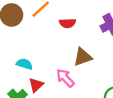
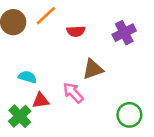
red triangle: (36, 85) -> (41, 101), turned 35

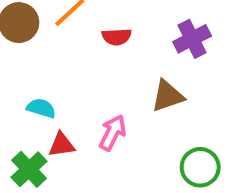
brown triangle: (93, 69) -> (168, 96), moved
pink arrow: (73, 93) -> (113, 133), turned 70

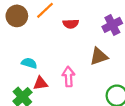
pink arrow: (113, 133) -> (69, 77), turned -30

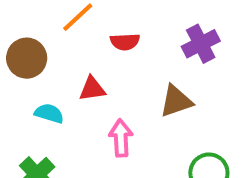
brown circle: (17, 16) -> (27, 58), moved
red triangle: (40, 83) -> (92, 89), moved

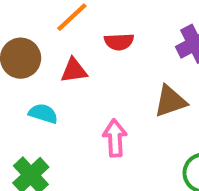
red triangle: (92, 89) -> (74, 70), moved

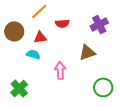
cyan semicircle: (43, 114) -> (33, 54), moved

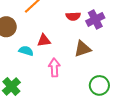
red semicircle: (62, 23) -> (73, 16), moved
red triangle: (40, 37) -> (44, 40), moved

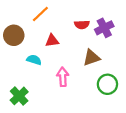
red triangle: (44, 40) -> (52, 41), moved
green circle: (99, 85) -> (107, 84), moved

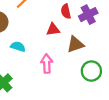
red semicircle: (82, 25) -> (66, 11), turned 80
red triangle: (52, 41) -> (53, 29), moved

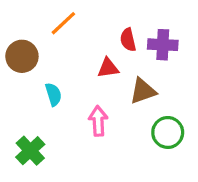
purple cross: (88, 15) -> (163, 45), turned 30
cyan semicircle: (18, 47) -> (53, 94), turned 56

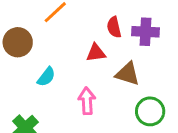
brown triangle: (143, 91) -> (128, 74), turned 36
cyan semicircle: (53, 94) -> (46, 77), turned 55

